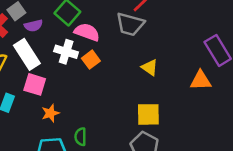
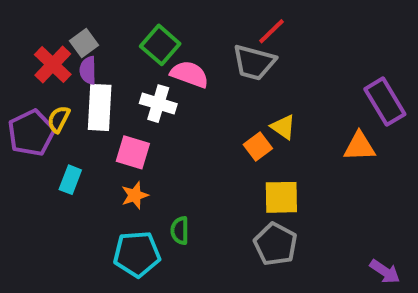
purple semicircle: (33, 26) -> (88, 70), moved, turned 102
white rectangle: (27, 54) -> (100, 107), turned 36
orange square: (91, 60) -> (258, 147), moved
pink square: (35, 84) -> (133, 152), moved

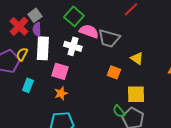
gray trapezoid: (254, 63) -> (109, 38), moved
orange square: (258, 147) -> (114, 72), moved, turned -32
green semicircle: (180, 231) -> (119, 111), moved, turned -40

